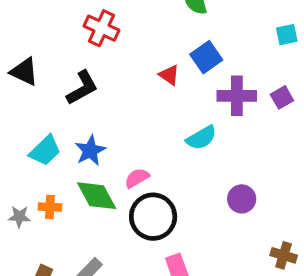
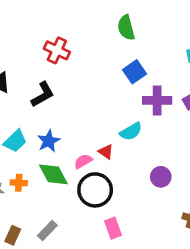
red triangle: (169, 75) -> (106, 152), moved

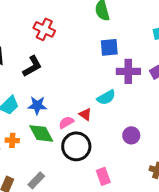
blue square: (134, 72) -> (109, 47), turned 30
blue star: (49, 141) -> (37, 105), turned 30
pink rectangle: (113, 228) -> (103, 176), moved

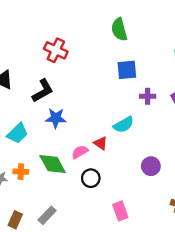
purple cross: (128, 71) -> (148, 96), size x0.6
blue star: (37, 105) -> (56, 118), moved
black circle: (76, 146) -> (91, 178), size x0.6

